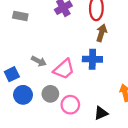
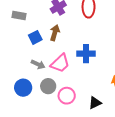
brown arrow: (101, 33) -> (55, 33), moved
gray arrow: (39, 61) -> (38, 64), moved
blue square: (12, 74) -> (35, 37), moved

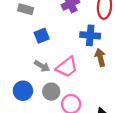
brown arrow: (55, 33) -> (100, 57), moved, turned -35
blue cross: (86, 54) -> (90, 35), moved

